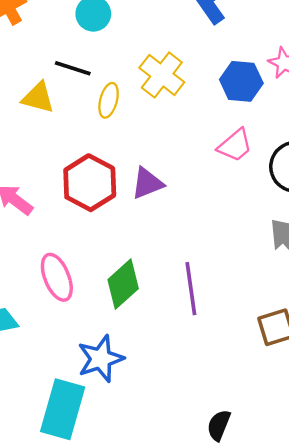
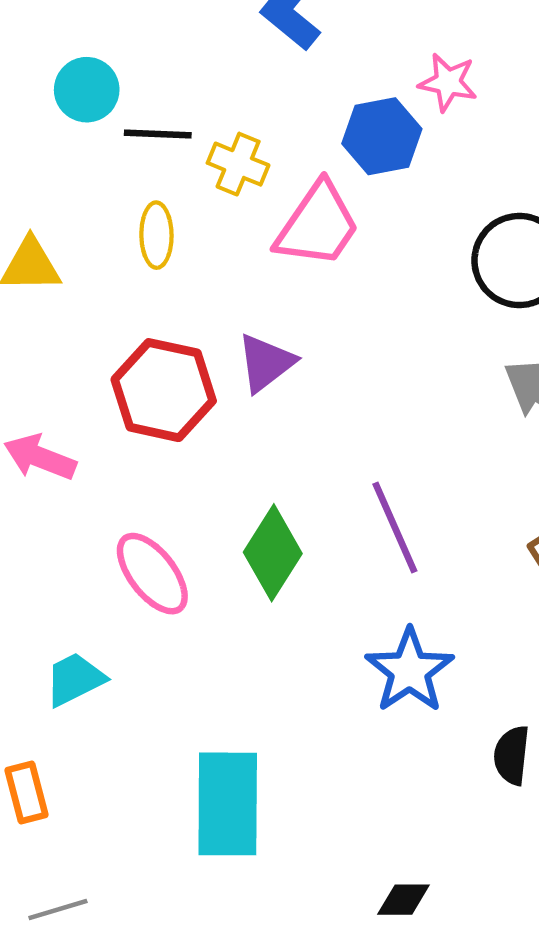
black line: (73, 68) -> (158, 134), moved
yellow cross: (162, 75) -> (238, 164), size x0.7
pink trapezoid: (235, 145) -> (318, 225), moved, size x1.4
blue star: (101, 359) -> (410, 671), moved

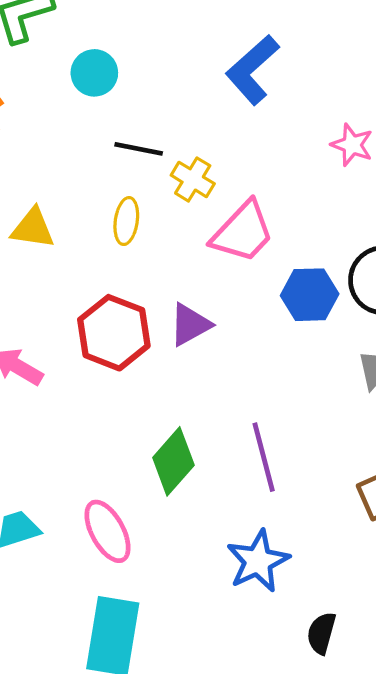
cyan circle: (87, 90) -> (94, 73), moved
blue hexagon: (382, 136) -> (310, 295), moved
pink ellipse: (152, 574) -> (108, 531), moved

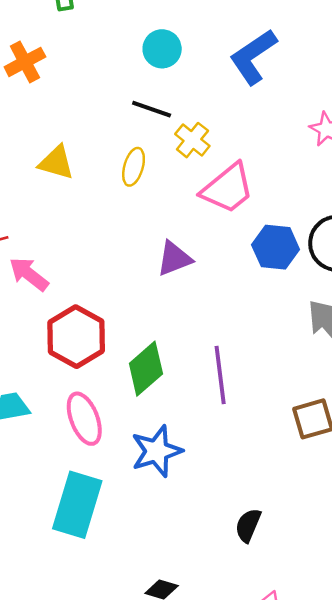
cyan circle: (94, 73) -> (162, 49), moved
red hexagon: (114, 333) -> (76, 337), moved
blue star: (258, 561) -> (157, 451), moved

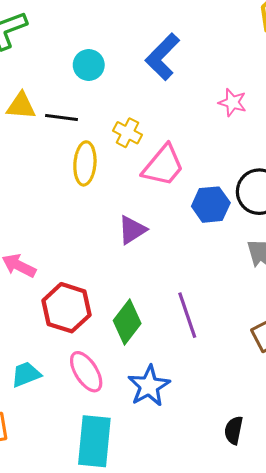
black line: (152, 109) -> (62, 118), moved
yellow triangle: (56, 163) -> (21, 106), moved
yellow ellipse: (134, 167) -> (85, 163), size x1.4

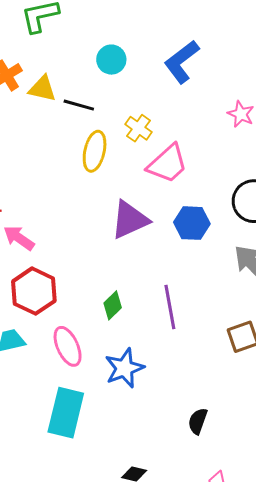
blue hexagon: (211, 205) -> (192, 223), moved
purple triangle: (132, 230) -> (130, 220), size x1.4
red hexagon: (67, 308) -> (34, 291), moved
green diamond: (127, 322) -> (113, 305), size x0.7

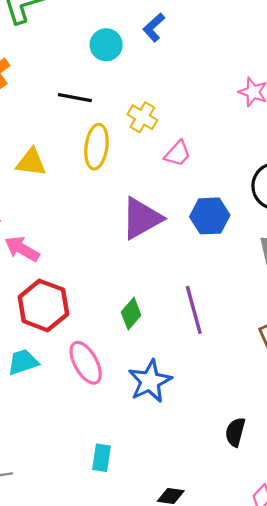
blue L-shape: (182, 62) -> (154, 27), moved, size x0.6
yellow triangle: (42, 89) -> (31, 162), moved
pink trapezoid: (168, 164) -> (178, 153), size x0.6
cyan rectangle: (66, 413) -> (102, 458), moved, size x0.5

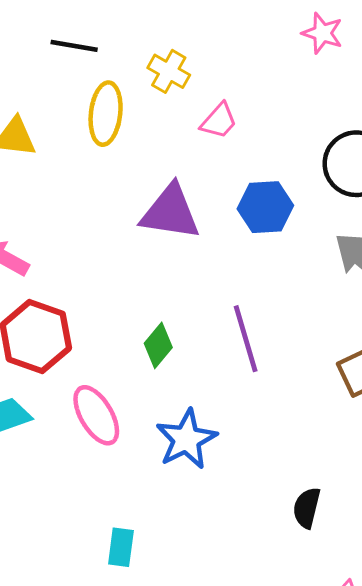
purple triangle: (142, 218) -> (170, 212), turned 39

